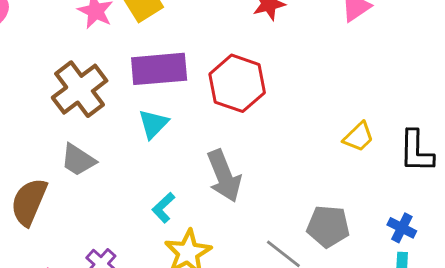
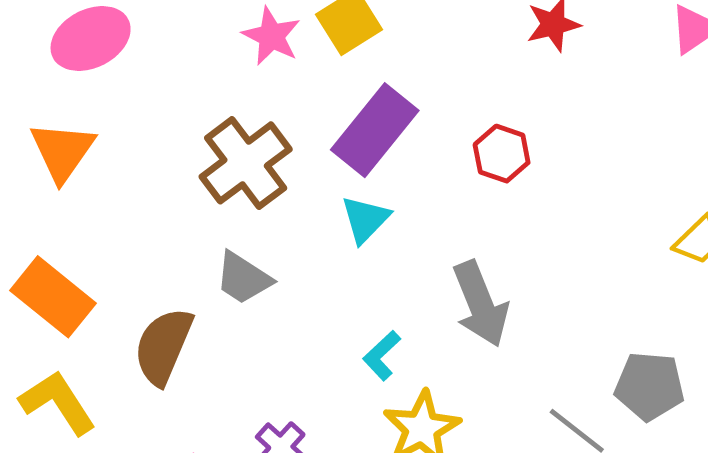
purple rectangle: (159, 69) -> (375, 130), turned -46
red hexagon: (237, 83) -> (502, 154), size x0.6

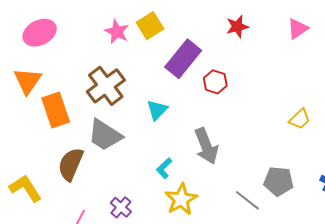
purple rectangle: (375, 130) -> (183, 59), moved
gray trapezoid: (243, 278) -> (105, 135), size x1.4
orange rectangle: (53, 297) -> (56, 110), moved, turned 32

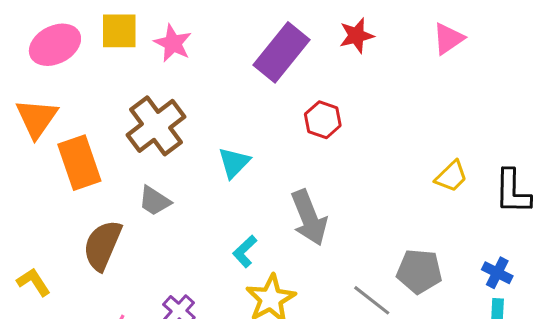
yellow square: (150, 26) -> (119, 31), moved, turned 32
purple rectangle: (183, 59) -> (281, 52), moved
gray trapezoid: (105, 135) -> (154, 201), size x0.6
yellow L-shape: (25, 188) -> (34, 282), size x0.7

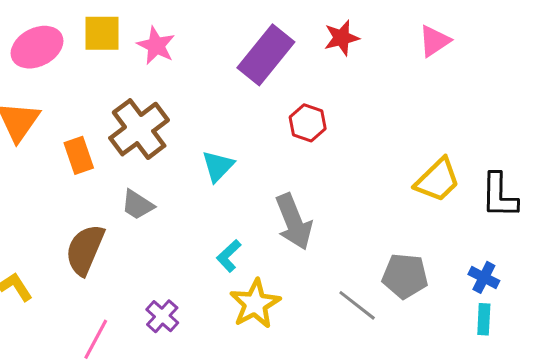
orange rectangle: (79, 163) -> (79, 155), moved, size x0.7
yellow trapezoid: (451, 176) -> (437, 180), size x1.4

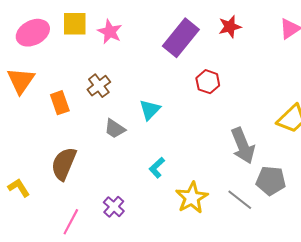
brown cross: (139, 129) -> (99, 86), size x0.6
gray trapezoid: (138, 205) -> (115, 129), moved
gray arrow: (294, 222) -> (243, 146), moved
yellow star: (255, 304) -> (192, 198), moved

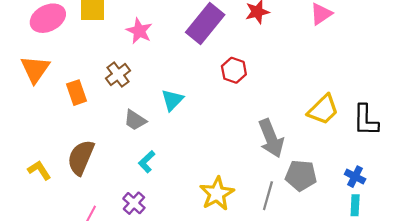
pink star: (110, 32) -> (139, 31), moved
cyan L-shape: (157, 168) -> (147, 162), moved
yellow L-shape: (19, 188) -> (39, 170), moved
gray line: (240, 200) -> (268, 196), turned 68

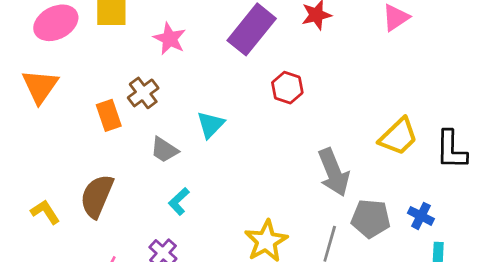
orange rectangle: (77, 93) -> (109, 115), moved
blue cross: (355, 177) -> (421, 216), moved

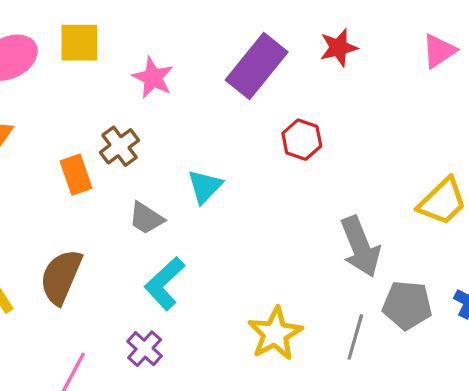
cyan L-shape: (179, 201) -> (165, 283), size x1.5

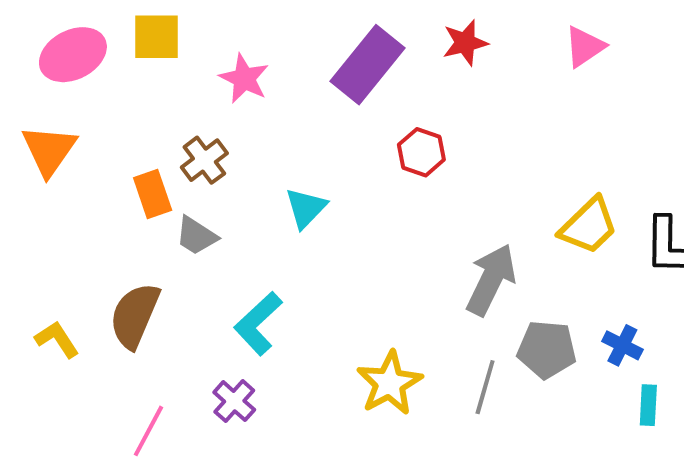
gray trapezoid: (146, 218) -> (196, 236), moved
gray arrow: (360, 247) -> (491, 280), turned -132

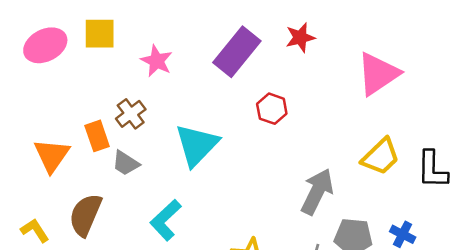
pink triangle: (585, 47) -> (378, 74), moved, size x1.6
orange triangle: (49, 150) -> (52, 155), moved
cyan triangle: (306, 208) -> (197, 145), size x1.6

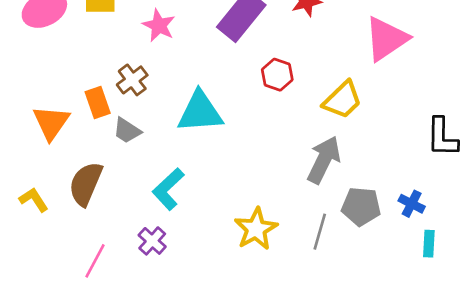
cyan triangle: (197, 145) -> (200, 112), turned 42
yellow trapezoid: (381, 157) -> (342, 100), moved

